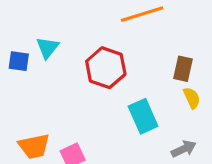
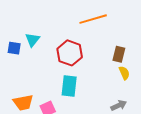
cyan rectangle: (143, 116) -> (69, 86), moved, turned 30

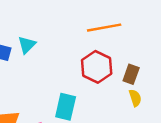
red hexagon: (70, 53) -> (97, 67), moved

